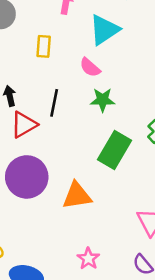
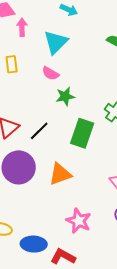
black line: (54, 103) -> (39, 131), moved, turned 45
pink star: (88, 259) -> (79, 221), size x1.4

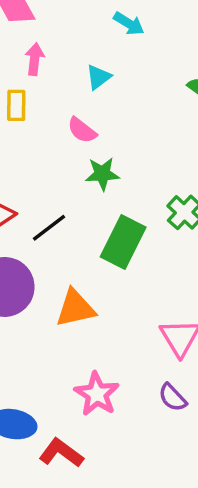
pink arrow: (22, 27) -> (35, 59), moved
cyan triangle: (56, 42) -> (98, 77), size x0.6

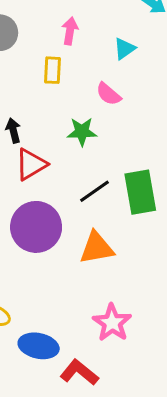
green star: (102, 174) -> (82, 132), moved
black line: (49, 228) -> (95, 191), moved
green rectangle: (123, 242) -> (140, 192), turned -39

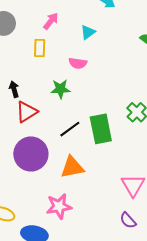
pink arrow: (70, 31) -> (51, 21), turned 30
pink semicircle: (108, 94) -> (78, 63), turned -30
pink star: (112, 323) -> (59, 206), moved, turned 30

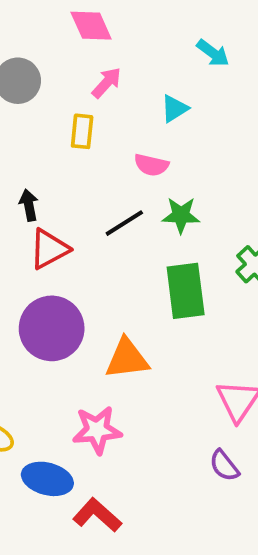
green star: (60, 89) -> (181, 215), moved
black line: (70, 129) -> (124, 223), moved

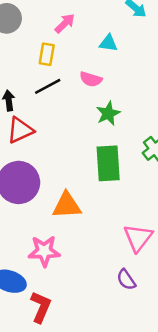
cyan triangle: (174, 108) -> (108, 43), turned 36
green star: (181, 215) -> (108, 113), turned -30
black line: (124, 223) -> (48, 86), moved
red L-shape: (97, 515) -> (41, 307), turned 68

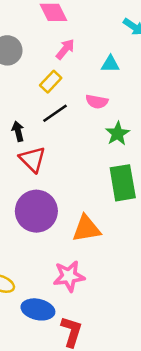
yellow rectangle: (47, 54) -> (51, 82), turned 40
red triangle: (20, 130) -> (32, 159), turned -44

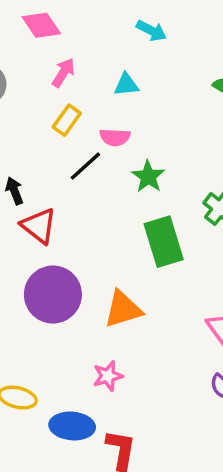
yellow rectangle: (51, 82) -> (67, 120), moved
black line: (55, 113) -> (85, 166), moved
pink star: (69, 276) -> (108, 376), size x0.7

